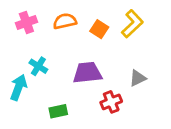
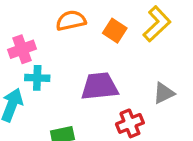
pink cross: (26, 23) -> (22, 49), moved
cyan cross: (38, 66) -> (37, 78), turned -30

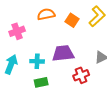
cyan cross: (37, 78) -> (37, 61), moved

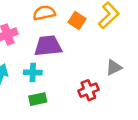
purple trapezoid: (63, 53) -> (48, 46), moved

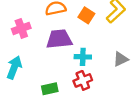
cyan cross: (33, 72) -> (83, 57), moved
red cross: (88, 90) -> (83, 80), moved

